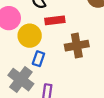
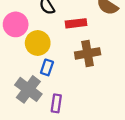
red rectangle: (55, 20) -> (76, 23), moved

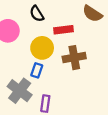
yellow circle: (38, 43) -> (42, 48), moved

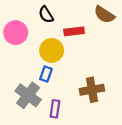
brown cross: (74, 58) -> (92, 90), moved

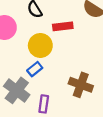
blue rectangle: (46, 74) -> (35, 69), turned 32
brown cross: (92, 90) -> (81, 85), turned 30

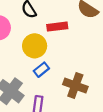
blue rectangle: (35, 69) -> (41, 70), moved

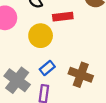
blue rectangle: (41, 70) -> (47, 68), moved

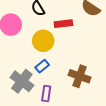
blue rectangle: (47, 68) -> (42, 66), moved

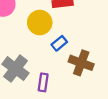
blue rectangle: (42, 66) -> (59, 43), moved

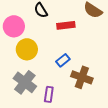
yellow circle: (40, 23) -> (27, 49), moved

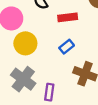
blue rectangle: (63, 60) -> (67, 47), moved

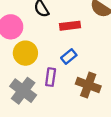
purple rectangle: (49, 92) -> (51, 77), moved

